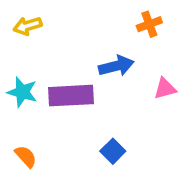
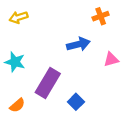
purple rectangle: (71, 96) -> (48, 83), moved, turned -56
orange semicircle: (26, 156) -> (17, 105), turned 91

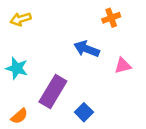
blue arrow: (78, 44) -> (87, 49), turned -145

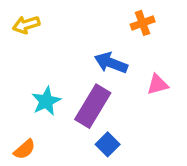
cyan star: (17, 68) -> (46, 101), moved, turned 30
purple rectangle: (53, 92) -> (93, 106), moved

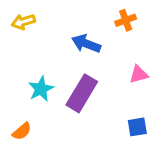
blue arrow: (111, 63) -> (86, 44), moved
blue square: (108, 144) -> (137, 127), moved, turned 36

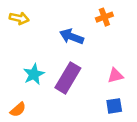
yellow arrow: (23, 22) -> (19, 18), turned -150
pink triangle: (139, 74) -> (115, 75), moved

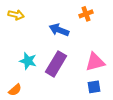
cyan star: (34, 74) -> (28, 61), turned -30
pink triangle: (115, 75) -> (95, 62), size x1.5

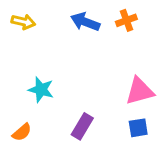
blue arrow: (59, 30) -> (85, 22), moved
purple rectangle: (56, 64) -> (82, 126), moved, size x0.7

